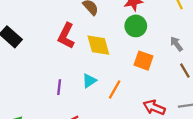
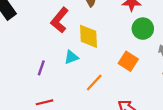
green circle: (136, 26) -> (143, 29), moved
cyan triangle: (89, 81) -> (71, 57), moved

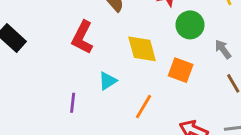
yellow diamond: (88, 36) -> (142, 49), moved

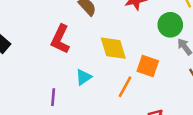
green circle: (190, 25) -> (170, 25), moved
orange line: (143, 107) -> (125, 87), moved

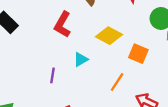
yellow diamond: (113, 48) -> (109, 36), turned -50
orange line: (125, 87) -> (117, 82), moved

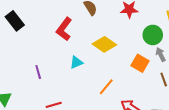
orange square: (138, 54) -> (140, 63), moved
purple line: (52, 75) -> (38, 72), moved, turned -32

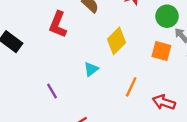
red L-shape: (64, 29) -> (58, 24), moved
yellow diamond: (104, 44) -> (116, 41), turned -65

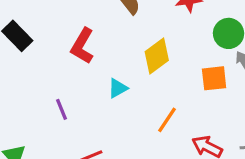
red L-shape: (58, 24) -> (82, 46), moved
orange square: (161, 51) -> (214, 78), turned -30

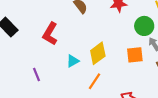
yellow diamond: (157, 56) -> (98, 53), moved
orange line: (167, 120) -> (94, 81), moved

